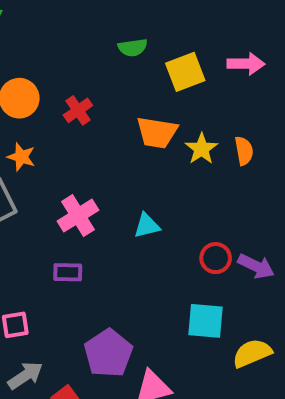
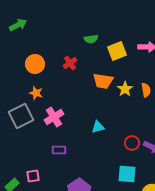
red cross: (78, 110) -> (70, 63), moved
pink cross: (78, 216) -> (54, 117), moved

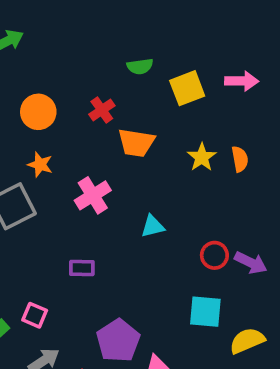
orange trapezoid: (103, 81) -> (136, 143), moved
pink cross: (54, 117) -> (93, 195), moved
pink square: (33, 176) -> (35, 315), turned 32

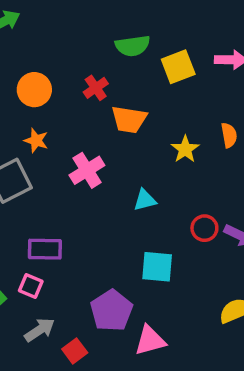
green semicircle: (140, 66) -> (133, 46), size x1.4
yellow star: (202, 157) -> (185, 149), moved
purple rectangle: (82, 268) -> (45, 249), moved, size x1.4
cyan square: (205, 312) -> (157, 267), moved

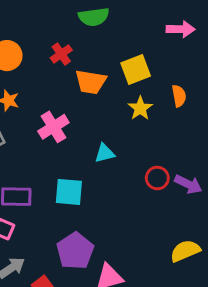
yellow square: (178, 67) -> (136, 69), moved
cyan square: (157, 267) -> (69, 192), moved

